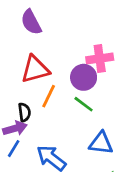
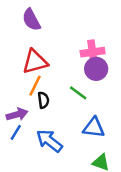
purple circle: (84, 77) -> (96, 69), moved
orange line: (49, 96) -> (35, 86), moved
black semicircle: (24, 112) -> (43, 100), moved

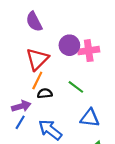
red triangle: (35, 62) -> (37, 59), turned -30
purple circle: (96, 69) -> (69, 45), moved
black semicircle: (43, 100) -> (45, 93), turned -88

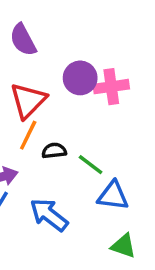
green line: (76, 87) -> (91, 165), moved
black semicircle: (45, 93) -> (54, 151), moved

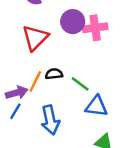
orange line: (28, 135) -> (35, 81), moved
blue arrow: (49, 215) -> (50, 120), turned -140

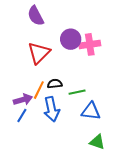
green line: (80, 84) -> (77, 92), turned -49
blue arrow: (50, 120) -> (52, 109), moved

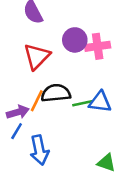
black semicircle: (55, 84) -> (56, 93), size x1.6
blue arrow: (52, 109) -> (39, 150), moved
blue triangle: (91, 111) -> (100, 102), moved

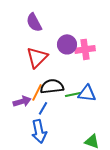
blue line: (17, 131) -> (43, 108), moved

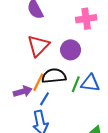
purple circle: (67, 44) -> (71, 50), moved
pink cross: (85, 49) -> (86, 19), moved
green line: (73, 94) -> (76, 84), turned -56

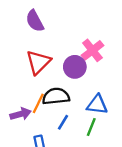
pink cross: (86, 19) -> (92, 50), moved, turned -30
green line: (76, 84) -> (91, 127), moved
blue line: (45, 99) -> (63, 122), moved

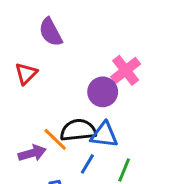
red triangle: (38, 62) -> (26, 73), moved, size x0.7
orange line: (38, 103) -> (55, 139), turned -72
blue triangle: (97, 105) -> (104, 135), moved

